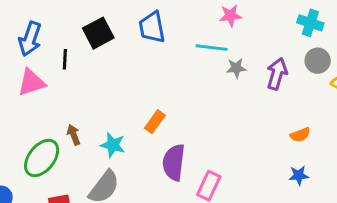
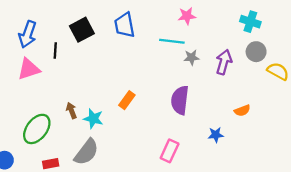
brown arrow: (74, 135) -> (71, 111), moved
purple semicircle: (174, 162) -> (180, 100), moved
blue star: (299, 175) -> (216, 135), moved

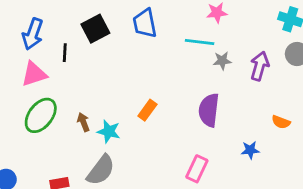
orange semicircle: (242, 111) -> (281, 122), turned 42
green ellipse: (37, 129) -> (41, 115), moved

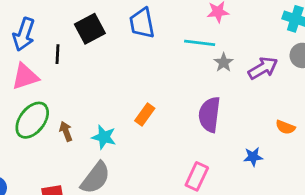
gray star: (222, 61) -> (224, 62), turned -30
purple arrow: (260, 66) -> (263, 68), turned 44
brown arrow: (83, 122) -> (66, 131), moved

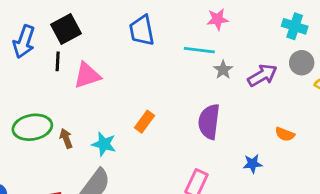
black square: (90, 29) -> (66, 29), moved
pink triangle: (25, 77) -> (87, 75), moved
green ellipse: (32, 120) -> (32, 127), turned 42

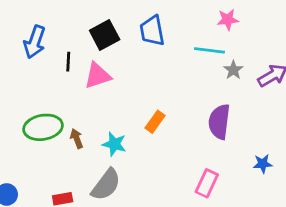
black square: (66, 29) -> (105, 35), moved

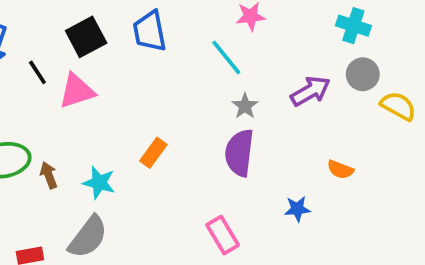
cyan line: (209, 50) -> (226, 57), turned 44
black line: (68, 62) -> (37, 72), turned -36
gray star: (233, 70) -> (245, 106), moved
pink rectangle: (207, 183) -> (223, 235), turned -56

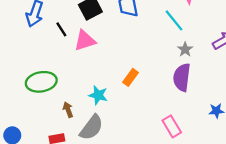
brown arrow: (49, 175) -> (68, 110), moved

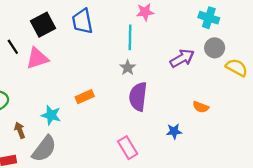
cyan line: (174, 20) -> (130, 37), turned 40
gray star: (185, 49) -> (128, 68), moved
orange rectangle: (131, 77) -> (85, 97), turned 30

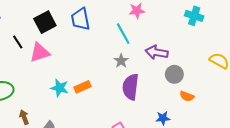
cyan line: (130, 37) -> (123, 34), turned -30
gray circle: (215, 48) -> (174, 74), moved
purple arrow: (182, 58) -> (157, 52), moved, turned -140
cyan star: (51, 115) -> (60, 88), moved

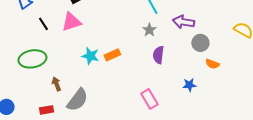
black line: (18, 42) -> (43, 24), moved
purple semicircle: (131, 87) -> (158, 55), size x0.7

